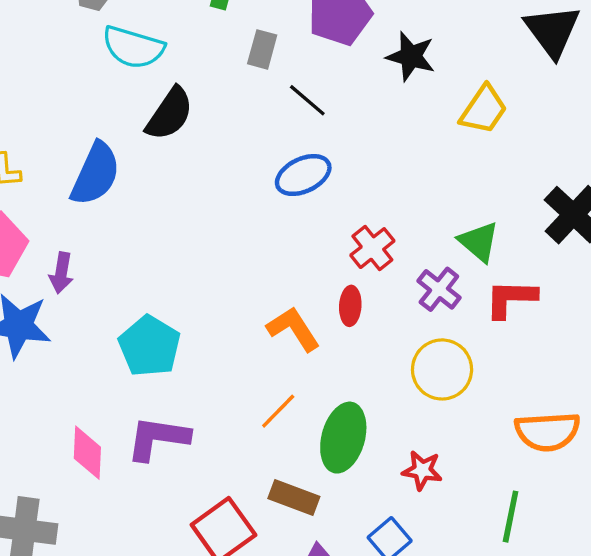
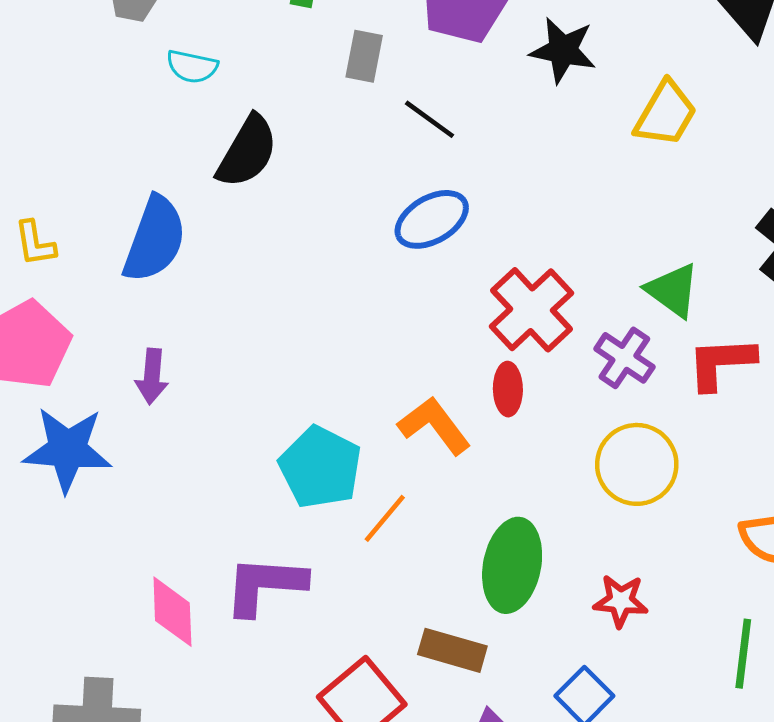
cyan semicircle: (133, 47) -> (192, 67), size x0.6
red cross: (372, 248) -> (531, 310), size x1.4
purple arrow: (61, 273) -> (152, 376), moved
cyan pentagon: (150, 346) -> (320, 467), moved
orange line: (278, 411) -> (385, 518), moved

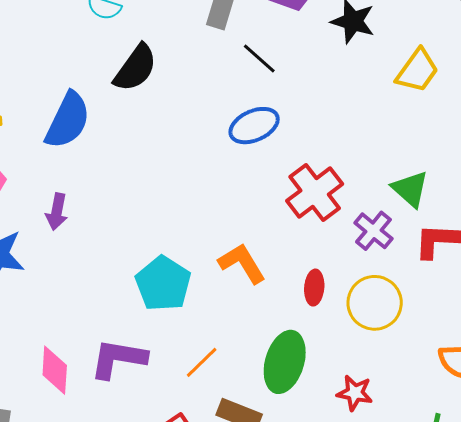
red ellipse: (508, 389) -> (314, 288), moved
orange line: (385, 518) -> (202, 362), moved

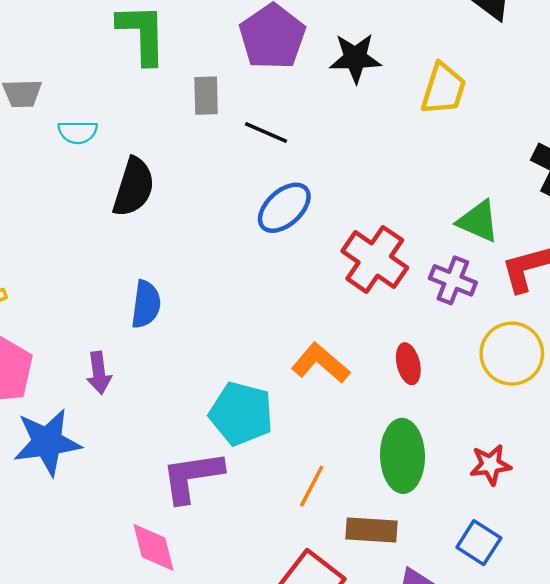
blue semicircle: (68, 120) -> (146, 304), moved, size x0.7
yellow circle: (375, 303) -> (512, 354), moved
purple L-shape: (118, 359) -> (192, 477), moved

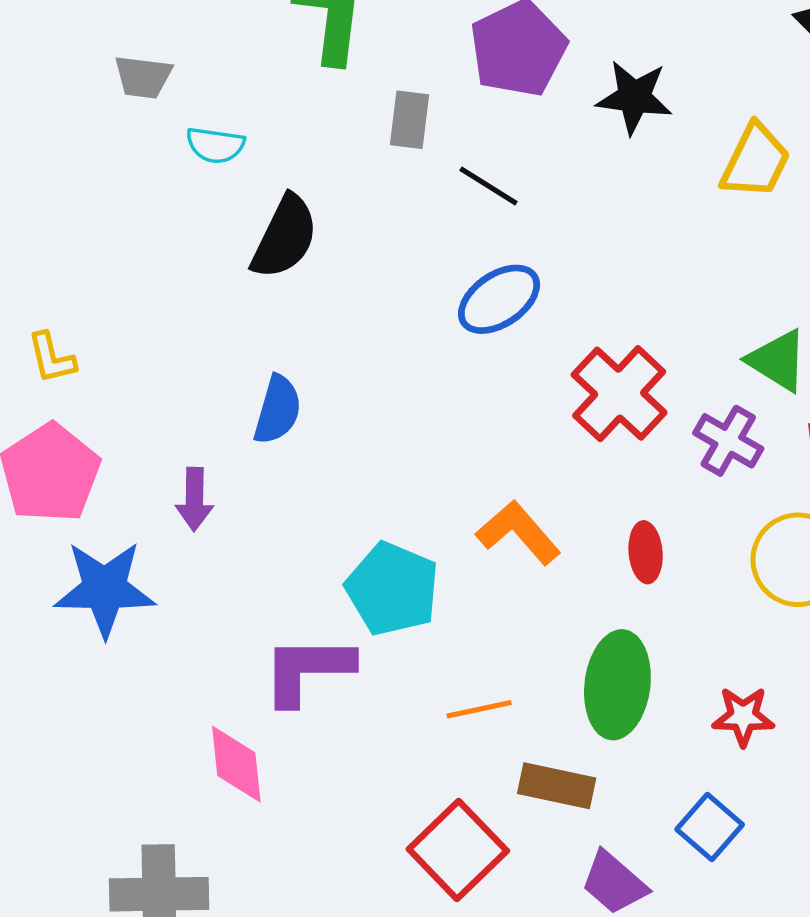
orange line: (312, 486) -> (479, 709), turned 42

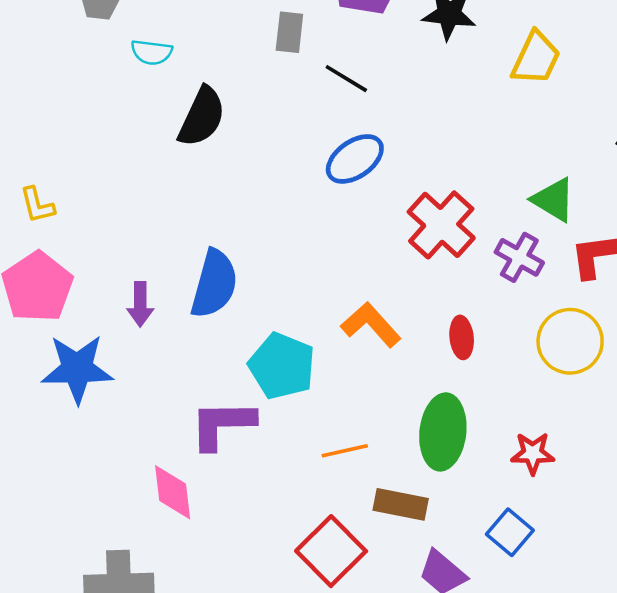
blue semicircle: (278, 410) -> (214, 284), moved, size x1.4

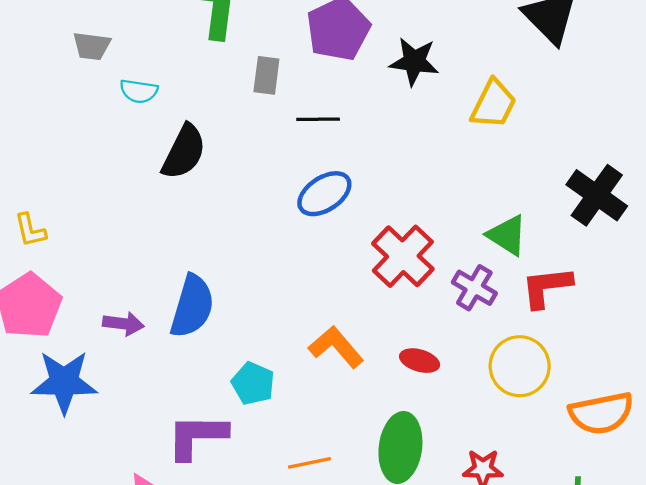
black line: (346, 79) -> (318, 119), turned -33
purple arrow: (140, 304) -> (123, 324), turned -84
red ellipse: (462, 337) -> (420, 361), turned -69
cyan pentagon: (282, 366) -> (253, 383), size x0.7

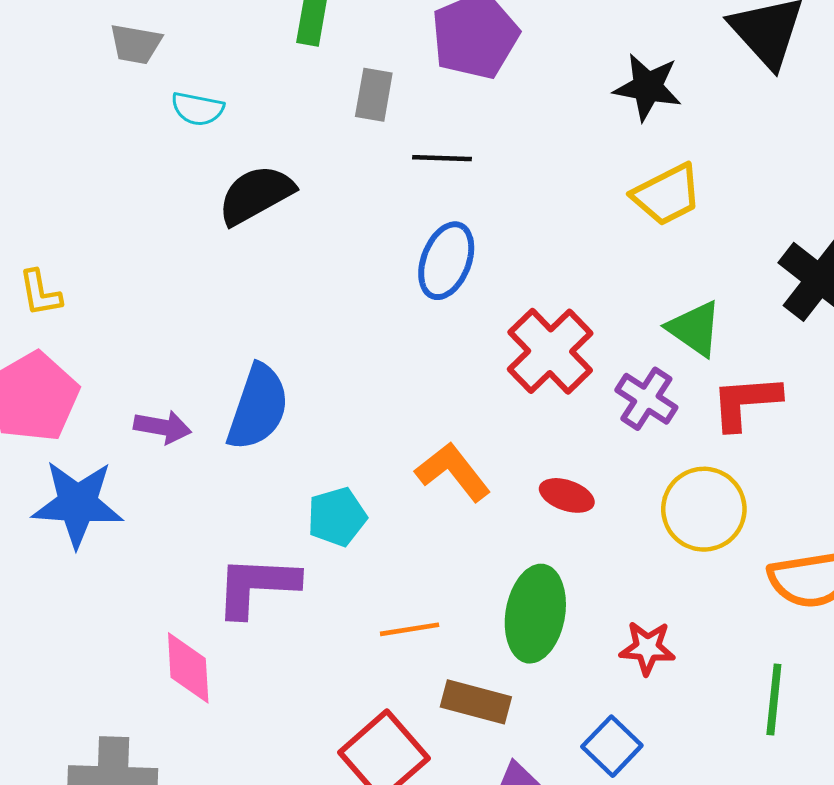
black star: (414, 62) -> (648, 87), moved
yellow trapezoid: (494, 104) -> (667, 195), moved, turned 34
black semicircle: (184, 152) -> (256, 195), turned -148
blue ellipse: (324, 194) -> (446, 261), turned -38
cyan pentagon: (253, 383) -> (337, 517), turned 30

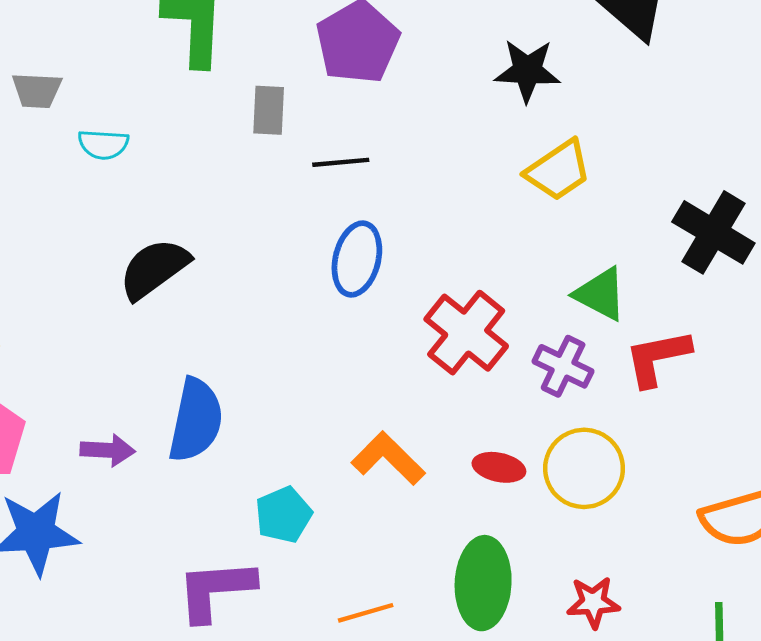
black semicircle: (256, 195) -> (154, 269), moved
yellow circle: (704, 509) -> (584, 468), moved

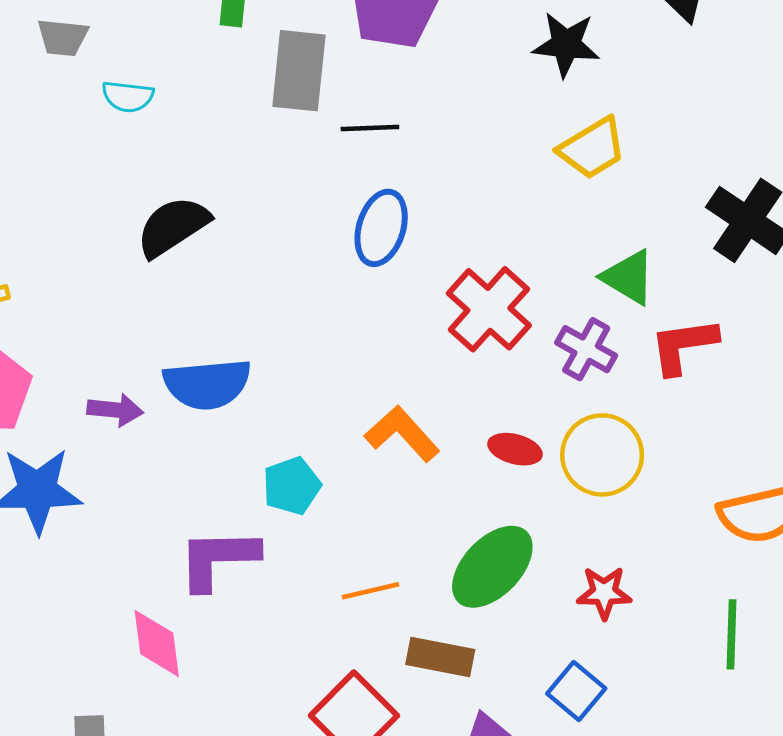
gray rectangle: (269, 110) -> (299, 71), size x1.6
blue semicircle: (196, 420) -> (207, 384), turned 70
green ellipse: (483, 583) -> (492, 567), turned 38

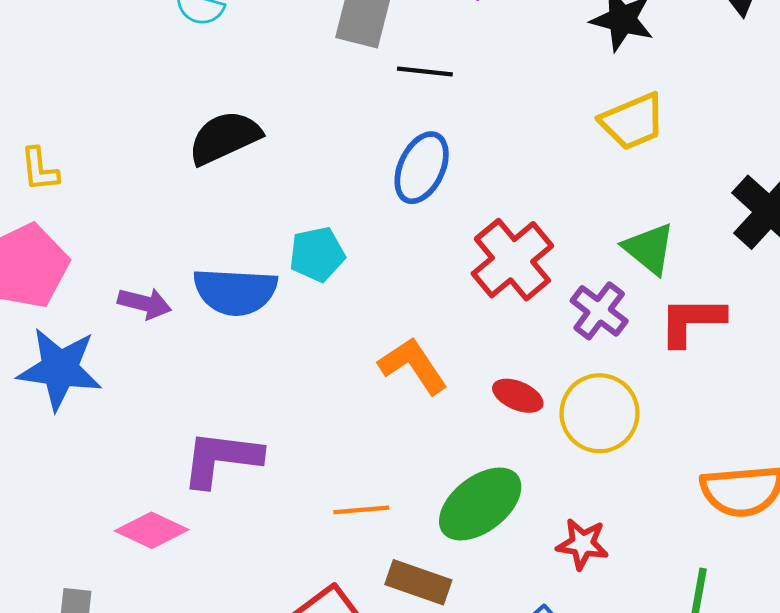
cyan pentagon: (292, 486) -> (317, 254), moved
pink diamond: (157, 643) -> (152, 530), turned -66

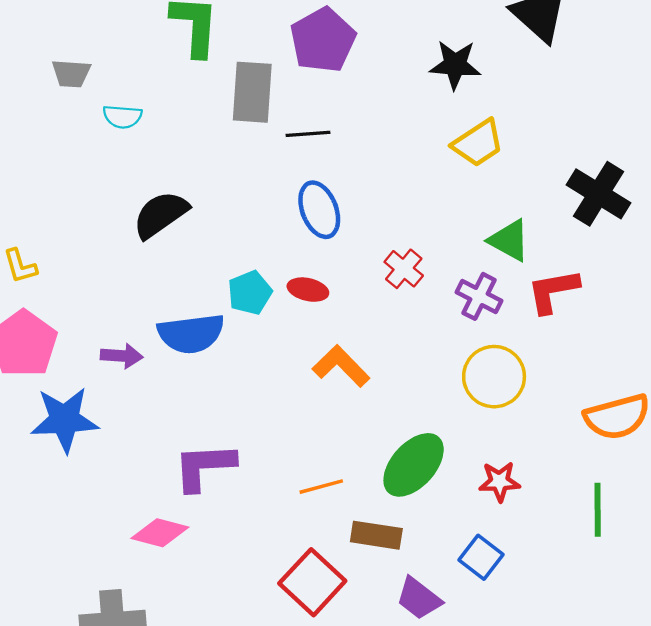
blue ellipse: (422, 168) -> (319, 210), turned -36
red cross: (512, 260) -> (404, 269), size x0.6
red ellipse: (518, 396) -> (308, 290), moved

